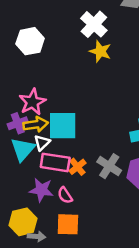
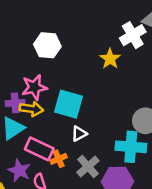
white cross: (94, 24) -> (133, 35), moved
white hexagon: (30, 41) -> (47, 45), moved
cyan square: (63, 126) -> (69, 104), moved
white triangle: (42, 143) -> (79, 134), moved

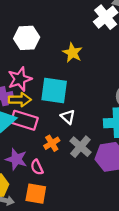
yellow star: (110, 59) -> (72, 53), moved
white triangle: (79, 134) -> (68, 117), turned -42
pink rectangle: (39, 149) -> (24, 120), moved

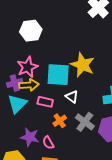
yellow star: (72, 53) -> (83, 65), moved, size x1.4
pink rectangle: (24, 120) -> (45, 102), moved, size x0.7

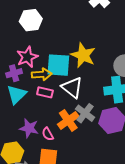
yellow arrow: (29, 85) -> (42, 74), moved
white triangle: (72, 97) -> (72, 88), size x1.6
orange cross: (60, 121) -> (68, 120), moved, size x1.5

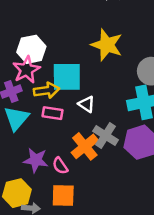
white hexagon: (31, 20) -> (31, 49), moved
yellow star: (83, 55) -> (107, 45), moved
white triangle: (72, 88) -> (87, 104), size x0.6

